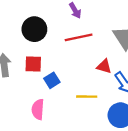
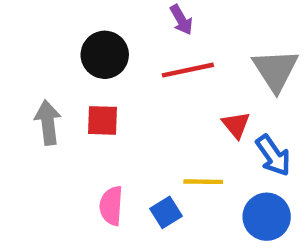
red triangle: (104, 66) -> (236, 125), turned 35
blue square: (52, 80) -> (166, 212), moved

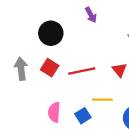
red line: (188, 70) -> (82, 71), moved
red square: (103, 120) -> (50, 68), turned 30

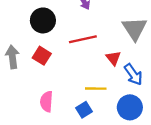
red line: (82, 71) -> (83, 39), moved
blue square: (83, 116) -> (84, 110), moved

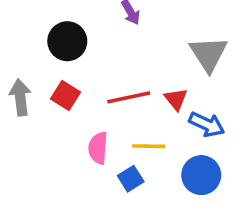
red line: (83, 39) -> (129, 97), moved
blue arrow: (133, 74) -> (207, 124), turned -30
pink semicircle: (46, 102) -> (98, 148), moved

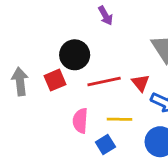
black circle: (67, 41) -> (75, 55), moved
red square: (66, 95) -> (55, 80), turned 35

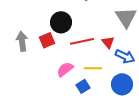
pink semicircle: (80, 121) -> (65, 69), turned 48

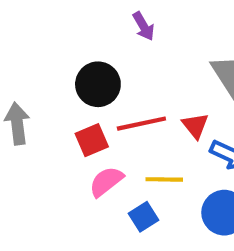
red square: (47, 40) -> (92, 140), moved

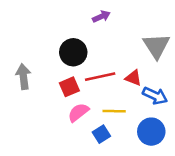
purple arrow: (143, 26) -> (101, 16), turned -84
red triangle: (195, 126) -> (133, 78), turned -30

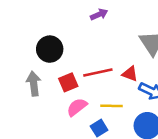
black circle: (73, 52) -> (50, 49), moved
gray arrow: (23, 77) -> (34, 84), moved

